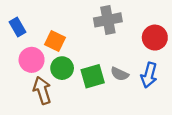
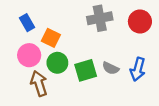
blue rectangle: (17, 27) -> (27, 23), moved
red circle: (155, 38) -> (140, 21), moved

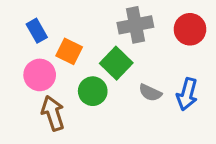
green circle: (57, 63) -> (93, 91), moved
green square: (86, 70) -> (116, 63), moved, turned -30

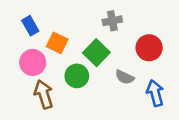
gray cross: (135, 25) -> (112, 21), size x0.7
red circle: (190, 29) -> (149, 48), moved
blue arrow: (187, 94) -> (155, 93), moved, turned 150

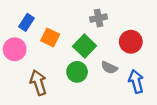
blue rectangle: (30, 26) -> (26, 22), turned 63
pink circle: (33, 62) -> (15, 49), moved
green circle: (77, 76) -> (77, 72), moved

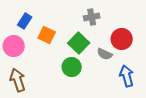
gray semicircle: (109, 68) -> (105, 54), moved
brown arrow: (38, 83) -> (18, 80), moved

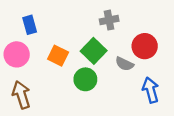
blue rectangle: (25, 21) -> (30, 25), turned -49
orange square: (47, 35) -> (58, 56), moved

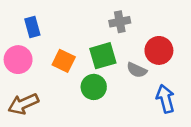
green square: (94, 51) -> (103, 56), turned 30
brown arrow: (21, 95) -> (23, 104), turned -96

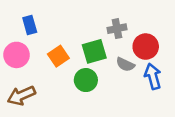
gray cross: (120, 22) -> (117, 29), moved
orange square: (64, 61) -> (58, 56), turned 30
blue arrow: (165, 99) -> (153, 76), moved

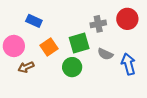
blue rectangle: (30, 25) -> (34, 21), moved, turned -49
red circle: (146, 47) -> (127, 19), moved
brown arrow: (21, 96) -> (26, 67), moved, size x0.7

